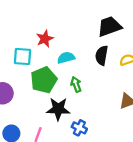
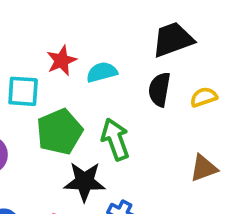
cyan semicircle: (66, 58) -> (102, 72), moved
green arrow: (76, 84) -> (115, 139), size x1.5

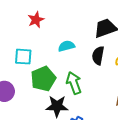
red star: (61, 61) -> (36, 20), moved

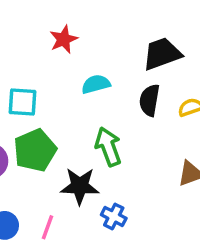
red star: (36, 20) -> (64, 39), moved
green pentagon: (43, 79) -> (35, 150), moved

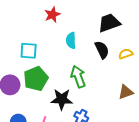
cyan semicircle: (96, 84) -> (71, 40), turned -77
black semicircle: (149, 100) -> (102, 50), turned 144

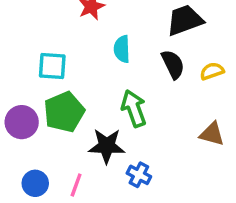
brown triangle: (126, 92) -> (212, 134), turned 35

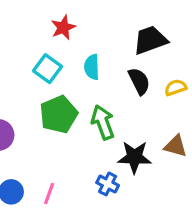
cyan square: (52, 66) -> (47, 69), moved, turned 32
green pentagon: (64, 112) -> (59, 114), moved
black star: (107, 146) -> (134, 157), moved

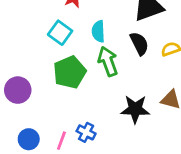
green arrow: (103, 122) -> (108, 61), moved
blue cross: (108, 184) -> (86, 132), moved

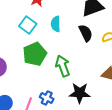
green arrow: (108, 61) -> (63, 66), moved
black star: (135, 109) -> (80, 93), moved

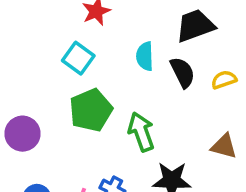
cyan semicircle: (56, 24) -> (145, 56), moved

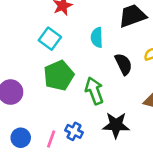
black semicircle: (183, 72) -> (124, 64), moved

